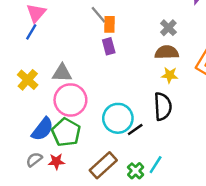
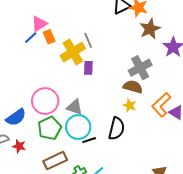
orange rectangle: (110, 24) -> (49, 37), moved, turned -40
gray cross: (168, 28) -> (140, 68), size x1.6
gray triangle: (62, 73) -> (75, 107), moved
yellow cross: (28, 80) -> (73, 52), moved, size x1.4
green pentagon: (66, 132) -> (50, 128), moved

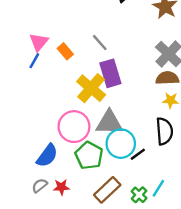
orange rectangle: (49, 37) -> (65, 51), moved
yellow cross: (73, 52) -> (91, 88), moved
purple rectangle: (88, 68) -> (110, 73), size x1.6
gray triangle: (75, 107) -> (109, 123), size x1.4

